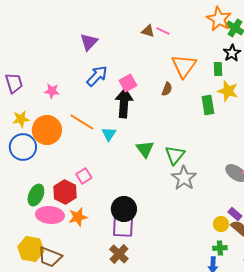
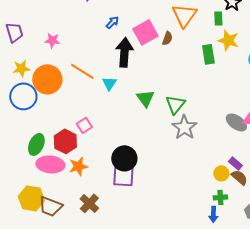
blue arrow: (97, 76) -> (112, 22), moved, size x0.6
pink square: (128, 83) -> (145, 32), moved, size x1.4
brown cross: (119, 254) -> (89, 203), moved

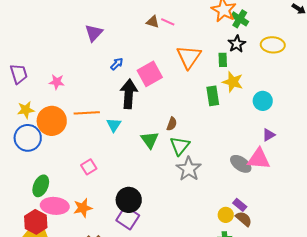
brown semicircle: (167, 38) -> (172, 124), moved
orange line: (82, 71) -> (87, 113), turned -35
red hexagon: (65, 141) -> (36, 222), moved
purple square: (123, 176) -> (128, 218), turned 30

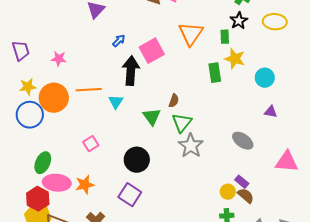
purple triangle: (269, 135) -> (271, 112), turned 40
pink triangle: (259, 159) -> (287, 162), moved
black circle: (129, 200) -> (137, 160), moved

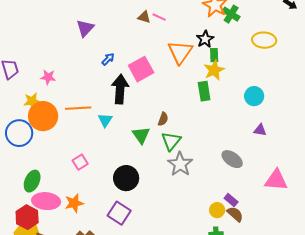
black star: (239, 21) -> (205, 39), moved
yellow star: (235, 59) -> (214, 70), moved, turned 30
yellow star: (28, 87) -> (32, 101), moved

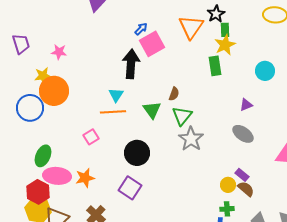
blue arrow: (108, 59) -> (141, 29), moved
orange line: (78, 108) -> (113, 112), moved
purple triangle: (260, 130) -> (246, 105), moved, turned -32

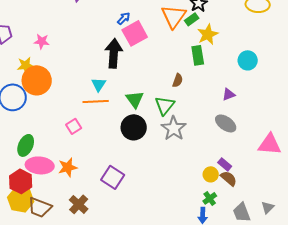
green rectangle: (225, 30) -> (192, 19), moved, turned 56
brown semicircle: (174, 94) -> (178, 80), moved
black circle: (137, 153) -> (134, 127), moved
green cross: (227, 209) -> (210, 198), turned -32

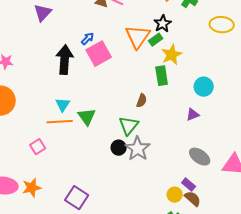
black arrow: (114, 53) -> (65, 60), moved
cyan circle: (248, 60) -> (204, 87), moved
green triangle: (135, 99) -> (87, 117), moved
gray ellipse: (226, 123) -> (200, 157), moved
black circle: (134, 127) -> (119, 148), moved, size x0.6

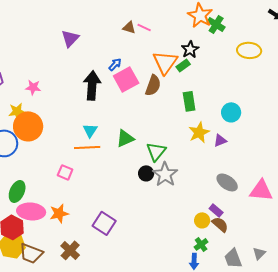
yellow star: (172, 55) -> (199, 132), moved
brown semicircle: (142, 101) -> (153, 85), moved, size x1.5
green triangle: (87, 117) -> (125, 138), moved, turned 42
pink square: (38, 147) -> (65, 172), turned -35

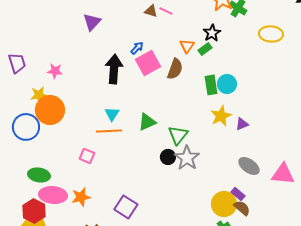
orange triangle: (165, 62) -> (187, 46), size x0.6
cyan circle: (231, 112) -> (227, 84), moved
green ellipse: (17, 191) -> (39, 175), turned 75
yellow circle: (202, 220) -> (224, 204), size x1.6

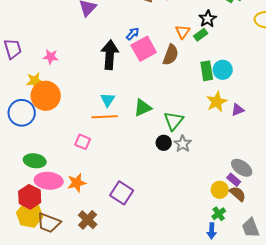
gray star: (187, 158) -> (183, 144), size x0.7
gray ellipse: (249, 166) -> (242, 168), moved
yellow circle: (224, 204) -> (220, 190), size x0.7

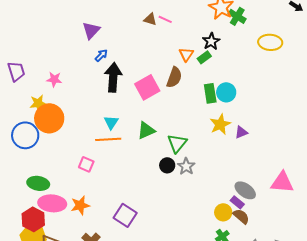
blue arrow: (133, 34) -> (101, 55), moved
pink square: (144, 49) -> (147, 87), moved

